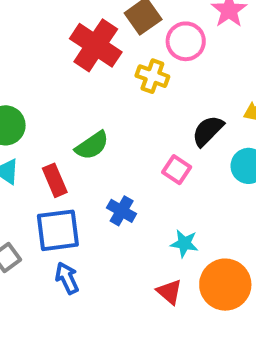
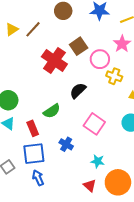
yellow cross: (152, 76) -> (114, 76), moved
black semicircle: (208, 131) -> (78, 91), moved
pink square: (177, 170) -> (94, 124), size x1.5

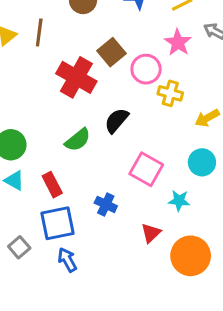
brown line: (33, 29) -> (39, 32), turned -30
green semicircle: (52, 111) -> (78, 140), moved
cyan star: (98, 161) -> (179, 201), moved
red triangle: (90, 186) -> (151, 233), moved, turned 40

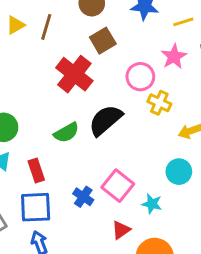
brown square: (111, 52) -> (103, 41), moved
black semicircle: (117, 120) -> (105, 120), size x1.4
pink square: (146, 169) -> (118, 186), moved

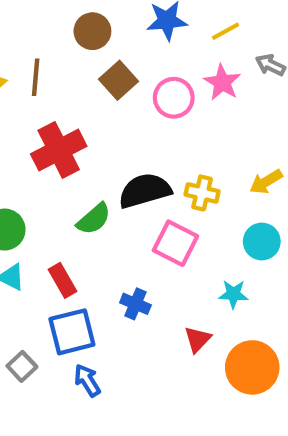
red cross: (74, 74) -> (59, 150), moved, turned 36
pink circle: (140, 77) -> (174, 98), moved
yellow cross: (159, 103) -> (202, 193), moved
black semicircle: (105, 120) -> (145, 191), turned 36
pink square: (118, 186) -> (175, 243), moved

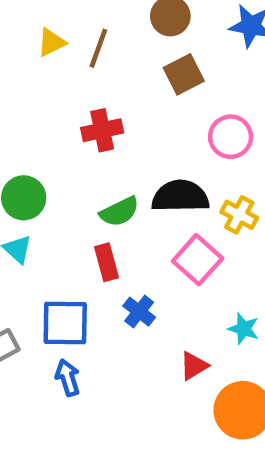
pink circle: (174, 98) -> (231, 137), moved
red cross: (59, 150) -> (102, 130), size x0.7
red rectangle: (62, 280) -> (107, 262), moved

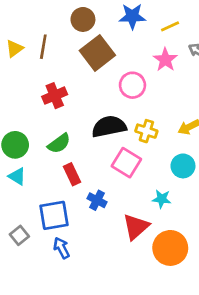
brown square: (184, 74) -> (97, 53), size x1.4
green semicircle: (119, 212) -> (59, 143), moved
red triangle: (194, 366) -> (136, 227), size x1.5

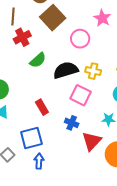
red cross: (55, 96) -> (22, 37), moved
green semicircle: (59, 143) -> (38, 60), moved
blue cross: (97, 200) -> (72, 123), moved
blue arrow: (62, 248) -> (39, 161), turned 35

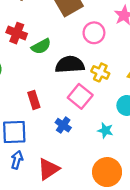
red cross: (22, 37) -> (17, 33), moved, turned 36
red triangle: (92, 141) -> (48, 169), moved

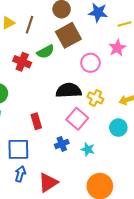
green semicircle: (41, 46) -> (46, 52), moved
blue cross: (63, 125) -> (62, 144), turned 32
cyan star: (105, 130) -> (88, 149), moved

